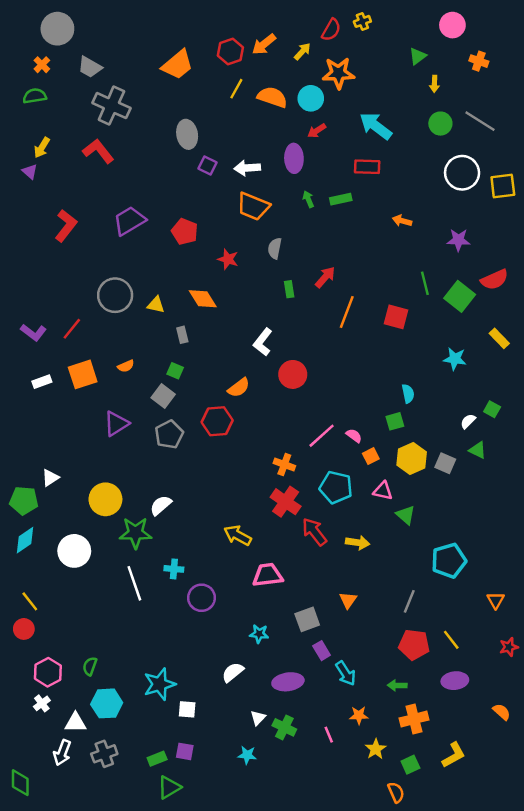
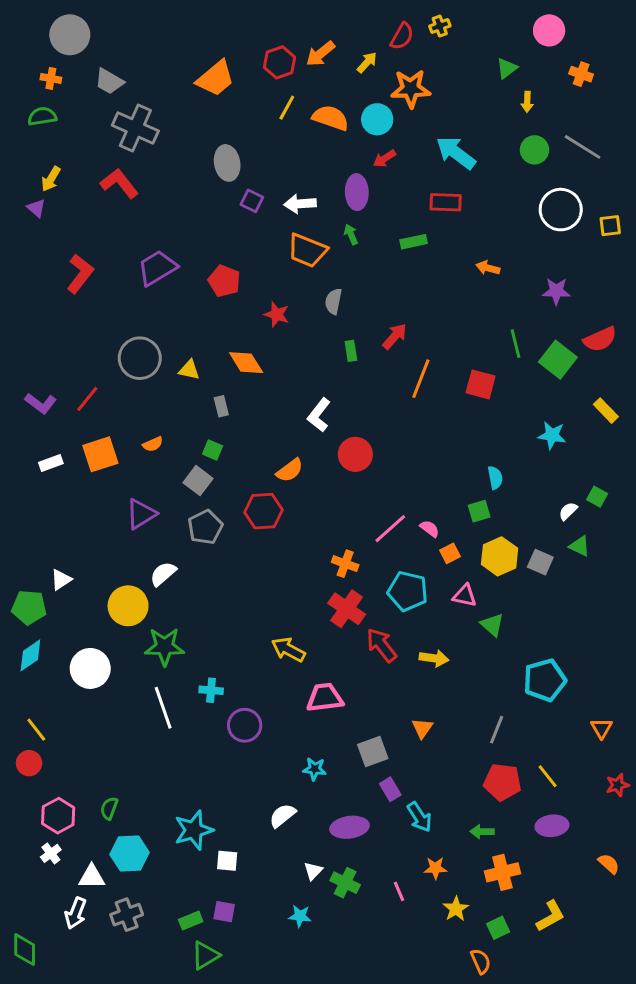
orange cross: (42, 65) -> (51, 78), turned -35
yellow square: (503, 186) -> (610, 226), size x0.7
green arrow: (308, 199) -> (351, 234), moved
white semicircle: (161, 505) -> (163, 574), moved

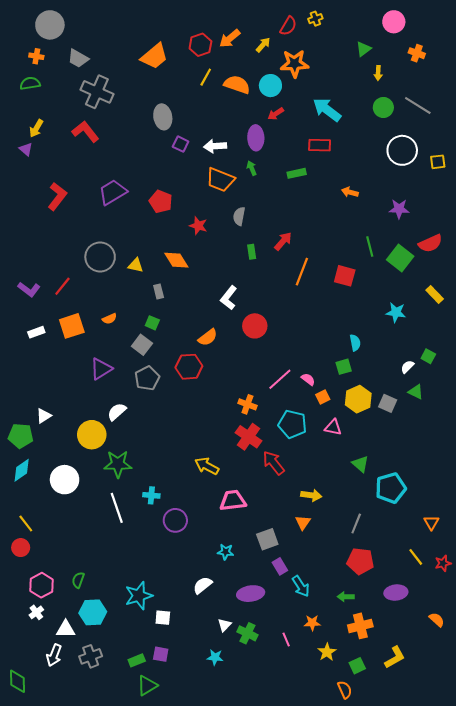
green triangle: (492, 625) -> (360, 464), moved
yellow arrow: (434, 658) -> (311, 495), moved
yellow line: (548, 776) -> (416, 557), moved

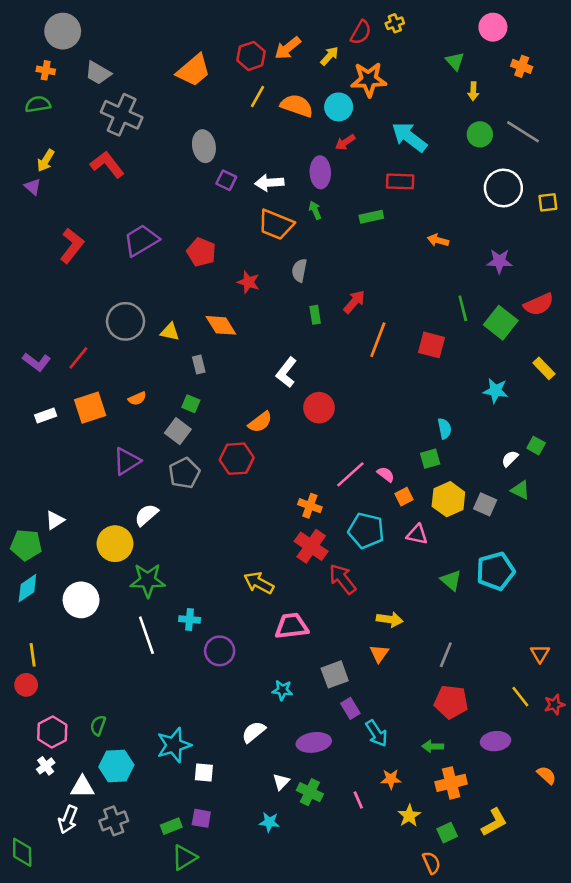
green triangle: (363, 49) -> (455, 61), turned -35
cyan pentagon: (391, 488) -> (496, 571), moved
yellow line: (26, 524) -> (33, 655), turned 30

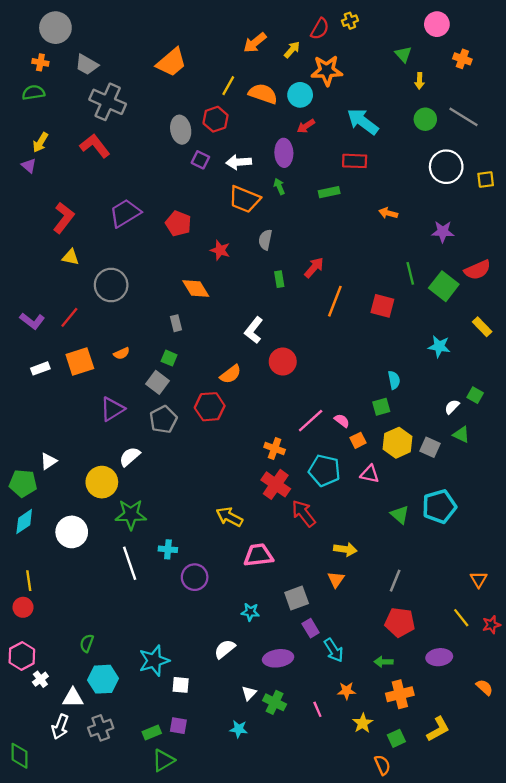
red hexagon: (251, 56) -> (215, 119), moved
yellow triangle: (170, 332) -> (71, 257), moved
pink hexagon: (52, 732) -> (22, 656), moved

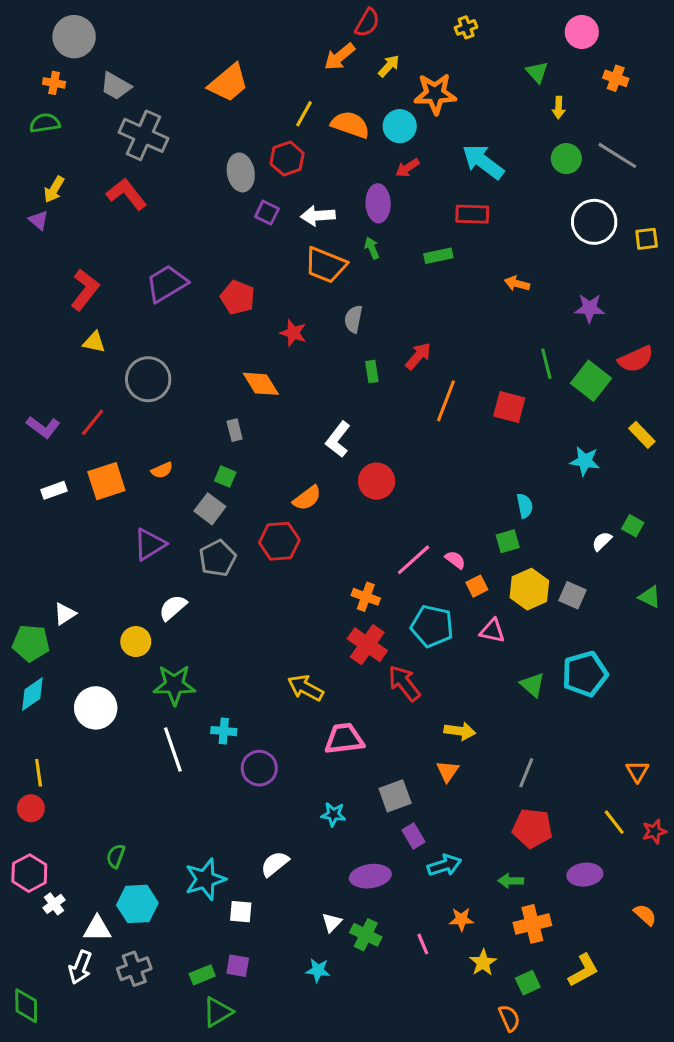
red semicircle: (320, 29) -> (367, 23), moved
green triangle: (461, 435) -> (650, 597), moved
yellow circle: (102, 482) -> (136, 642), size x0.7
white semicircle: (225, 649) -> (275, 864), moved
cyan arrow: (334, 650) -> (444, 865), turned -75

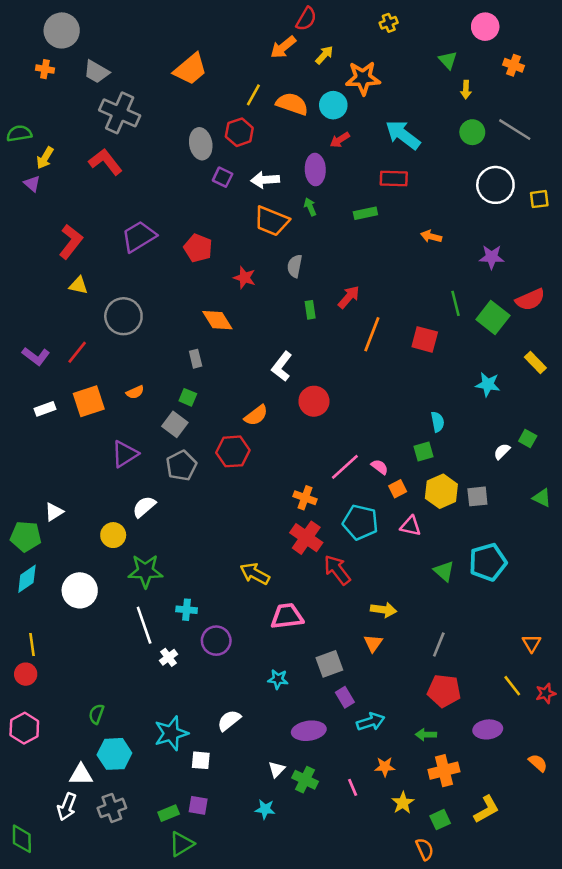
green semicircle: (45, 123) -> (19, 133), moved
gray square: (573, 595) -> (477, 496), turned -30
white cross: (54, 904) -> (169, 657), moved

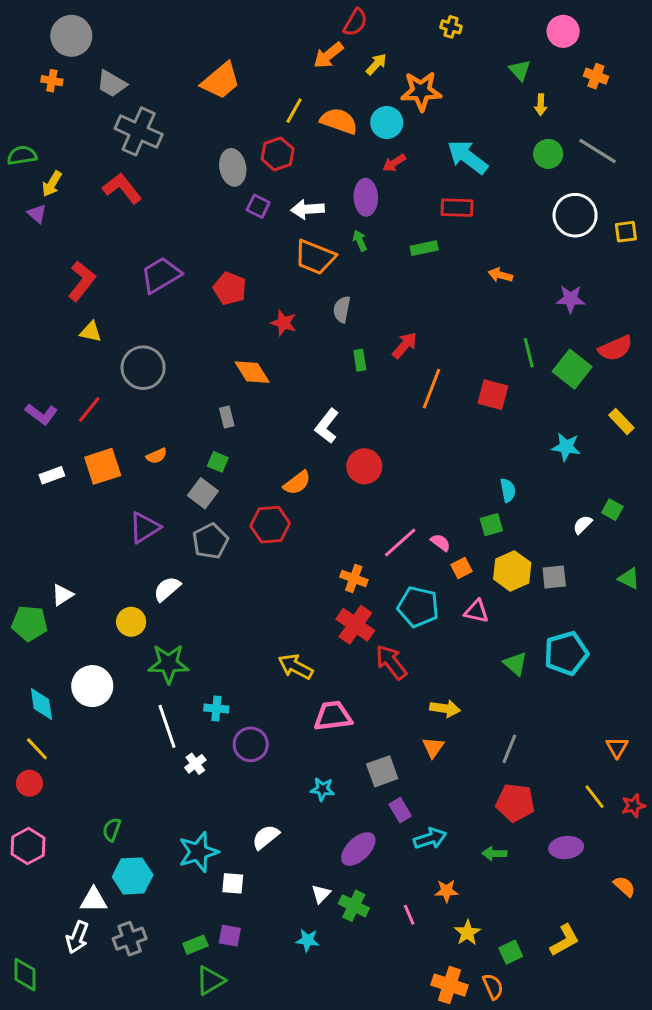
yellow cross: (389, 23) -> (451, 27), turned 36
cyan diamond: (27, 579) -> (41, 704), moved, turned -64
yellow line: (32, 644) -> (37, 749), turned -35
purple ellipse: (309, 731) -> (358, 849), turned -36
orange cross: (444, 771) -> (450, 985), moved, turned 32

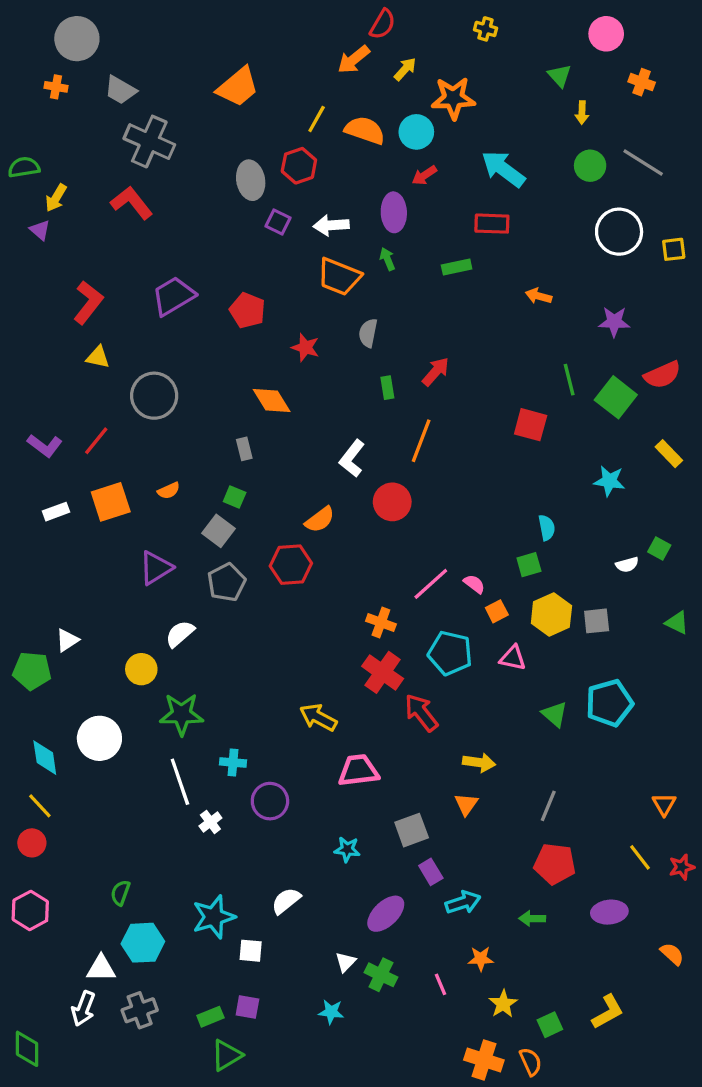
orange line: (432, 389) -> (421, 441), moved
white semicircle: (583, 525) -> (627, 565), turned -150

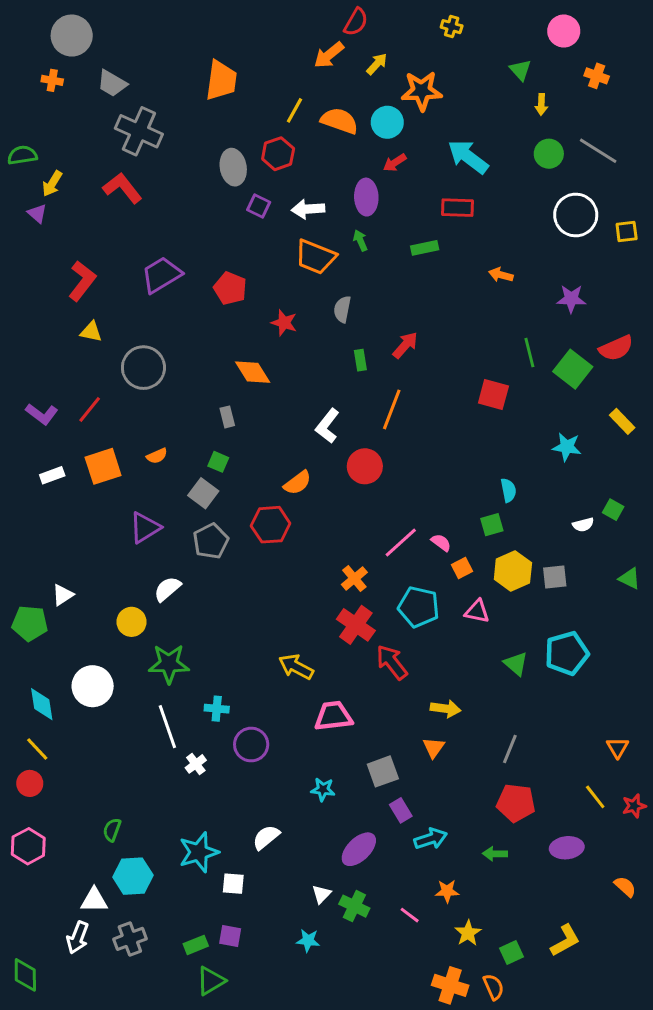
orange trapezoid: (238, 87) -> (221, 80), turned -42
orange cross: (381, 623) -> (354, 578), turned 30
pink line: (440, 984) -> (410, 915), turned -30

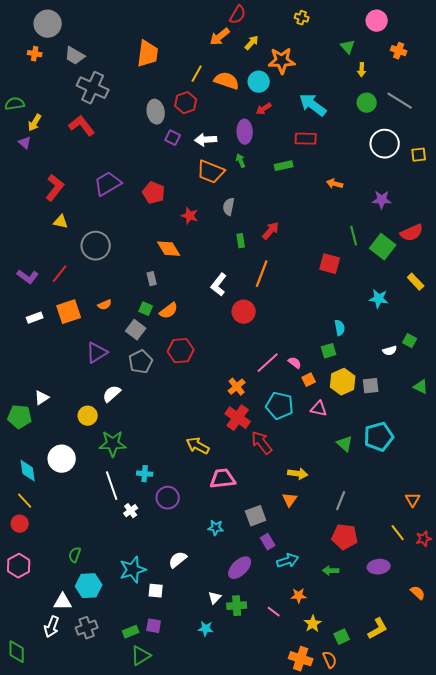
orange semicircle: (298, 483) -> (169, 311), moved
green cross: (354, 906) -> (237, 606), turned -30

